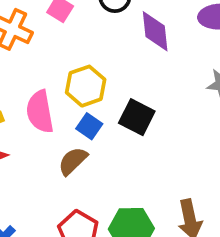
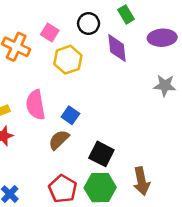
yellow hexagon: (86, 86) -> (68, 60), moved
black square: (137, 117) -> (101, 154), moved

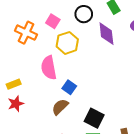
pink semicircle: (36, 105) -> (49, 68), moved

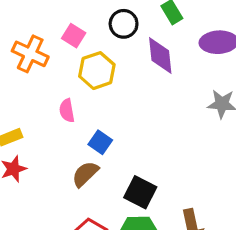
pink semicircle: (49, 68) -> (67, 111), size x0.6

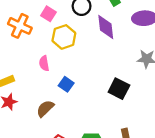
brown semicircle: (85, 174) -> (45, 109), moved
black square: (140, 192) -> (119, 89), moved

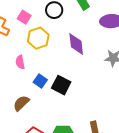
purple diamond: (106, 27) -> (76, 44), moved
black square: (119, 89) -> (61, 85), moved

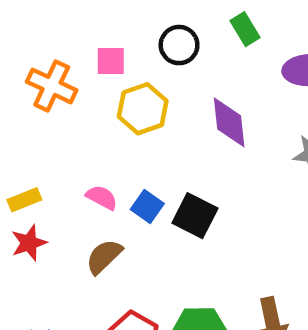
pink square: (24, 17) -> (111, 61), turned -32
pink semicircle: (20, 62) -> (102, 197), moved, turned 128

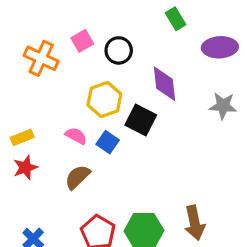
black circle: (179, 45) -> (119, 50), moved
pink square: (111, 61) -> (82, 41), turned -30
yellow hexagon: (143, 109) -> (104, 99), moved
black square: (195, 216) -> (141, 120), moved

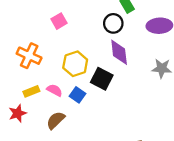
black circle: (119, 50) -> (113, 23), moved
orange cross: (41, 58) -> (29, 56), moved
yellow rectangle: (22, 137) -> (31, 91), moved

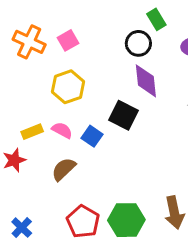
orange cross: (29, 56) -> (29, 42), moved
yellow hexagon: (75, 64) -> (68, 87), moved

